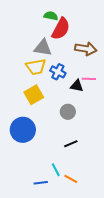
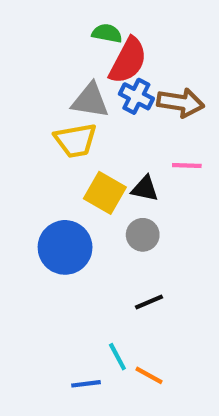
blue cross: (58, 72) -> (136, 96), moved
black triangle: (77, 86) -> (145, 189), moved
yellow square: (34, 95) -> (105, 193), moved, turned -30
blue circle: (23, 130) -> (65, 247), moved

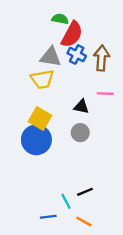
brown arrow: (180, 103) -> (102, 58), turned -95
yellow square: (105, 193) -> (40, 118), moved
black line: (149, 302) -> (85, 192), moved
orange line: (149, 375) -> (84, 221), moved

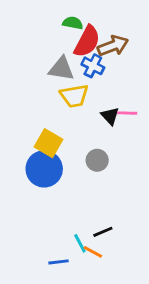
brown arrow: (102, 58) -> (113, 46), moved, turned 65
yellow trapezoid: (42, 79) -> (74, 96), moved
black triangle: (81, 107) -> (110, 116), moved, turned 35
orange line: (84, 221) -> (93, 252), moved

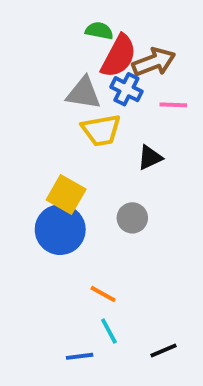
pink line: (127, 113) -> (173, 105), moved
black triangle: (110, 116) -> (150, 157), turned 48
black line: (103, 232) -> (164, 350), moved
orange line: (93, 252) -> (103, 294), moved

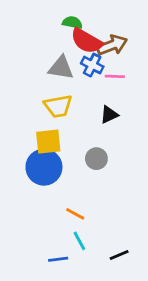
red semicircle: (119, 56) -> (86, 41), turned 92
pink line: (173, 105) -> (115, 76), moved
yellow trapezoid: (101, 130) -> (58, 106), moved
yellow square: (66, 195) -> (48, 142), turned -36

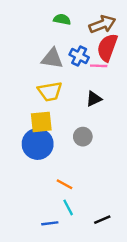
red semicircle: (86, 41) -> (107, 47), moved, turned 80
brown arrow: (112, 45) -> (102, 24), moved

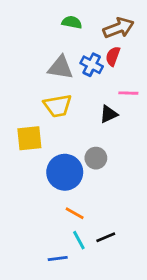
red semicircle: (107, 47) -> (113, 56), moved, size x0.6
pink line: (99, 66) -> (128, 93), moved
yellow square: (41, 122) -> (29, 138), moved
blue circle: (38, 144) -> (65, 172), moved
black line: (102, 220) -> (106, 237), moved

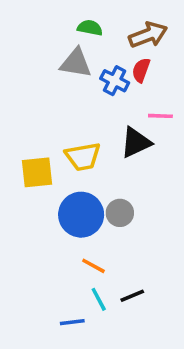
gray triangle: (61, 68) -> (76, 63), moved
yellow trapezoid: (58, 106) -> (83, 156), moved
black triangle: (109, 114) -> (136, 142), size x1.4
gray circle: (96, 158) -> (120, 213), moved

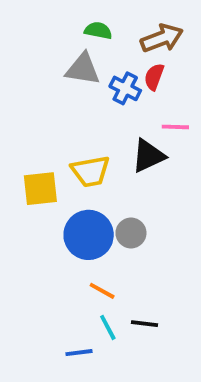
black line: (132, 296) -> (144, 324), turned 30

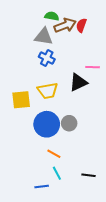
brown arrow: (162, 38) -> (65, 25), moved
red semicircle: (154, 77) -> (81, 25), moved
blue cross: (125, 88) -> (47, 58), moved
black line: (144, 324) -> (89, 175), moved

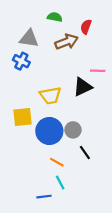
brown arrow: (65, 25) -> (67, 42), moved
gray triangle: (44, 37) -> (29, 39), moved
blue cross: (47, 58) -> (21, 61), moved
yellow square: (21, 100) -> (22, 117), moved
black line: (89, 175) -> (85, 152), moved, turned 48

